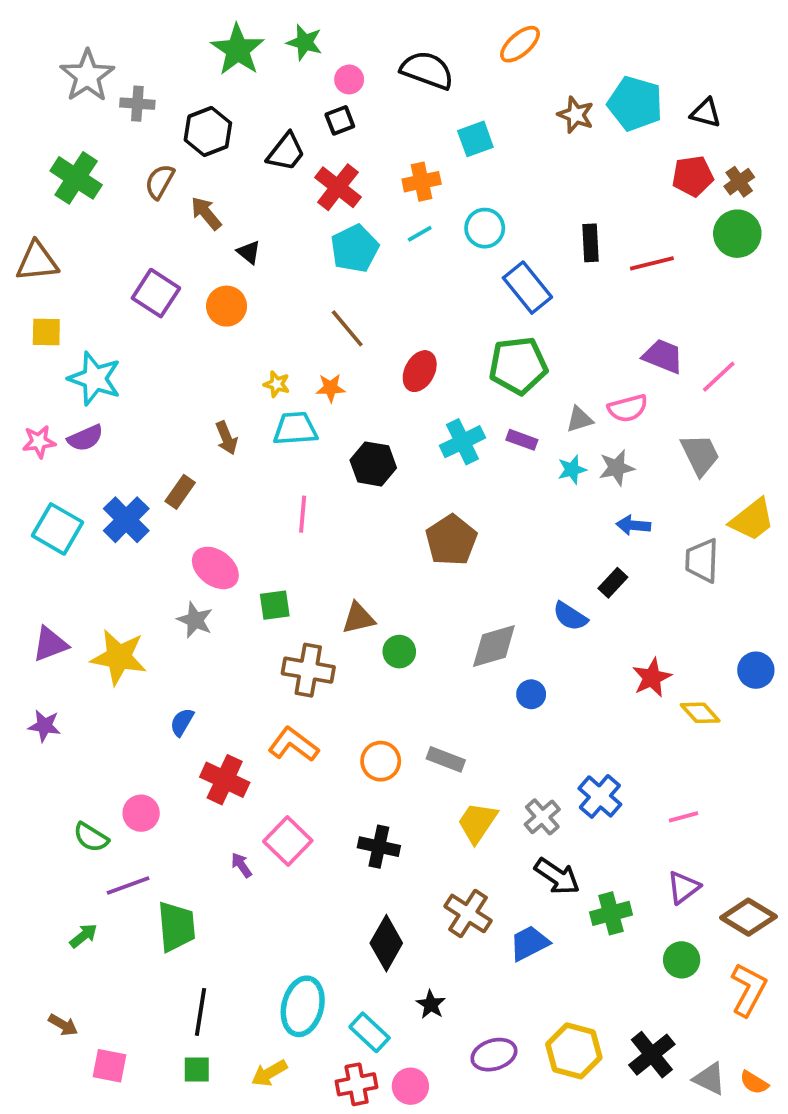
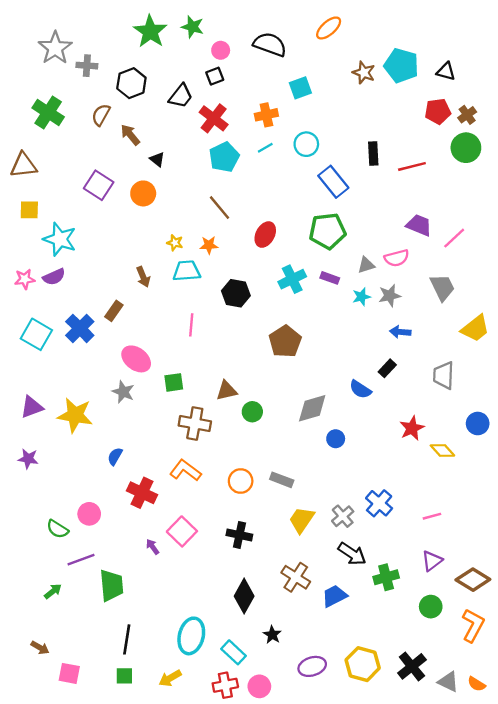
gray trapezoid: (702, 561) -> (444, 375), moved

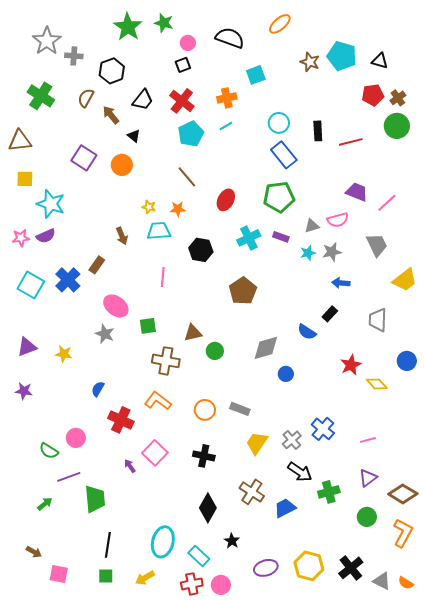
black trapezoid: (181, 96) -> (143, 100), moved
cyan circle: (306, 144) -> (279, 123), moved
yellow star: (75, 415) -> (64, 354), size x0.6

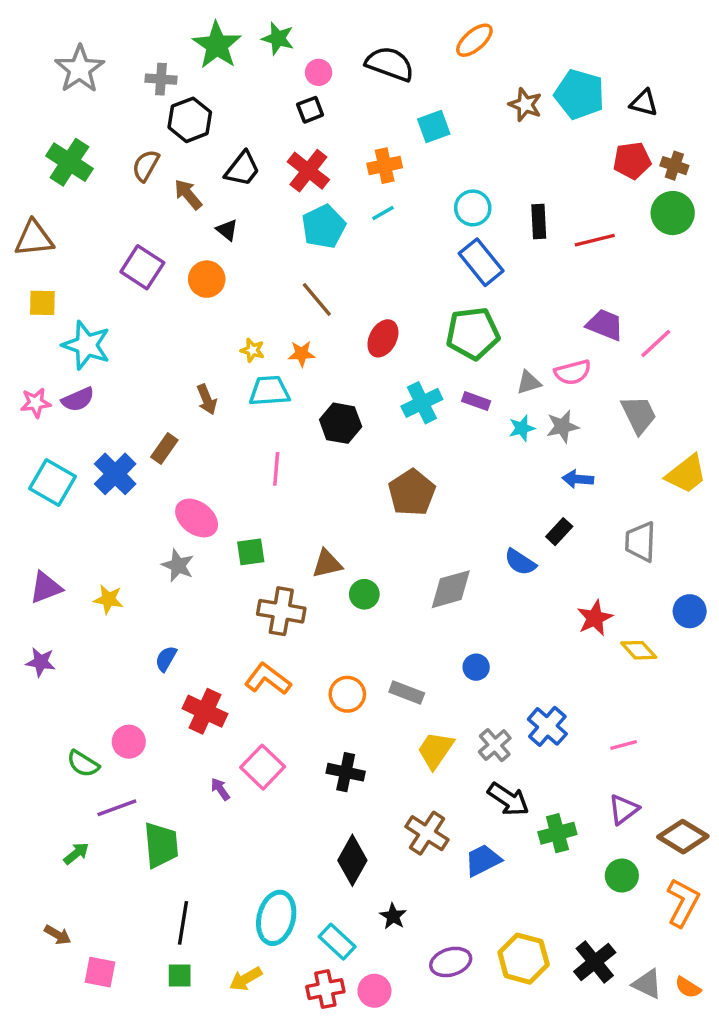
gray cross: (74, 56) -> (161, 79), moved
brown cross: (398, 98) -> (674, 166), turned -35
blue circle: (286, 374) -> (476, 667), moved

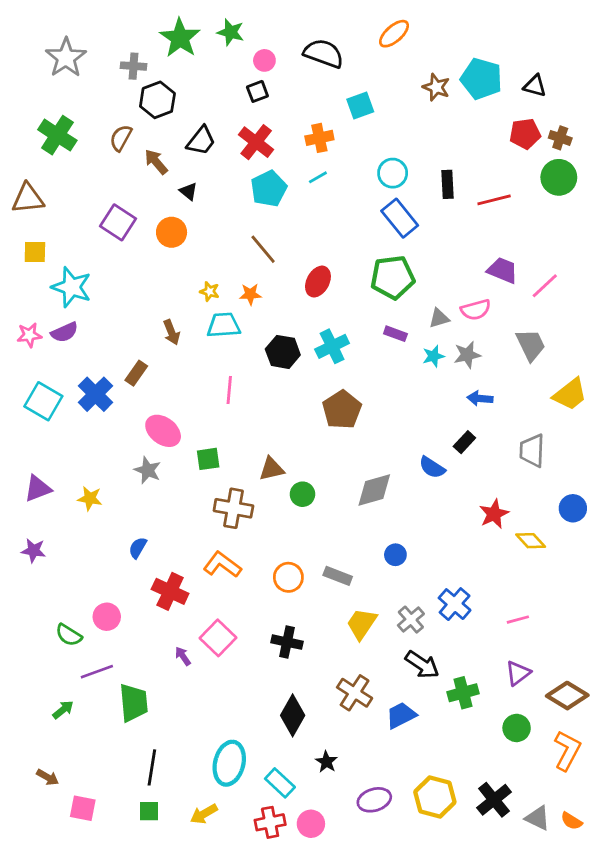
cyan cross: (422, 403) -> (332, 346), moved

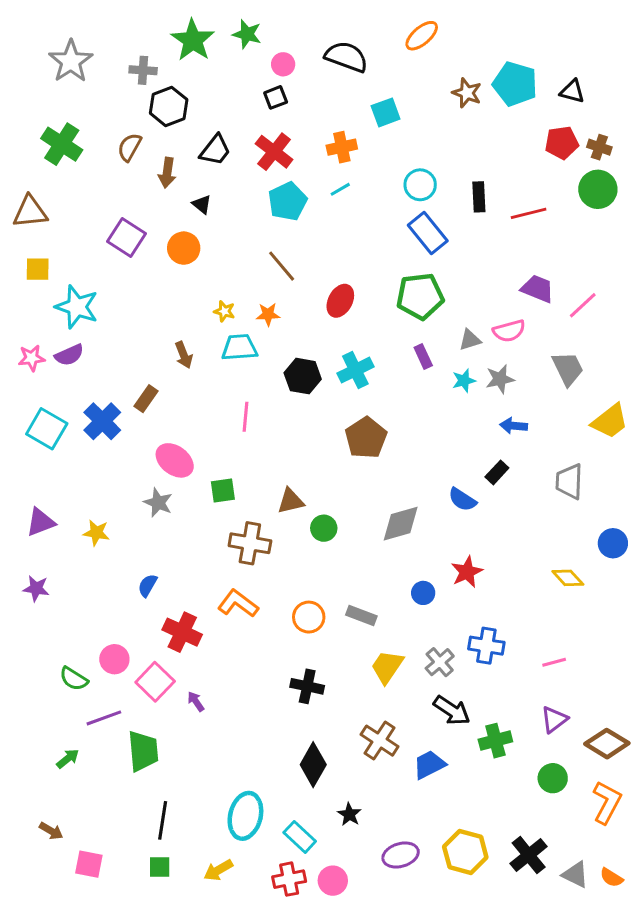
brown arrow: (156, 162) -> (167, 173), turned -132
purple rectangle: (395, 334) -> (423, 356), turned 45
red star: (494, 514) -> (467, 572), moved
blue cross: (455, 604) -> (486, 646), turned -32
pink square: (218, 638) -> (155, 682), moved

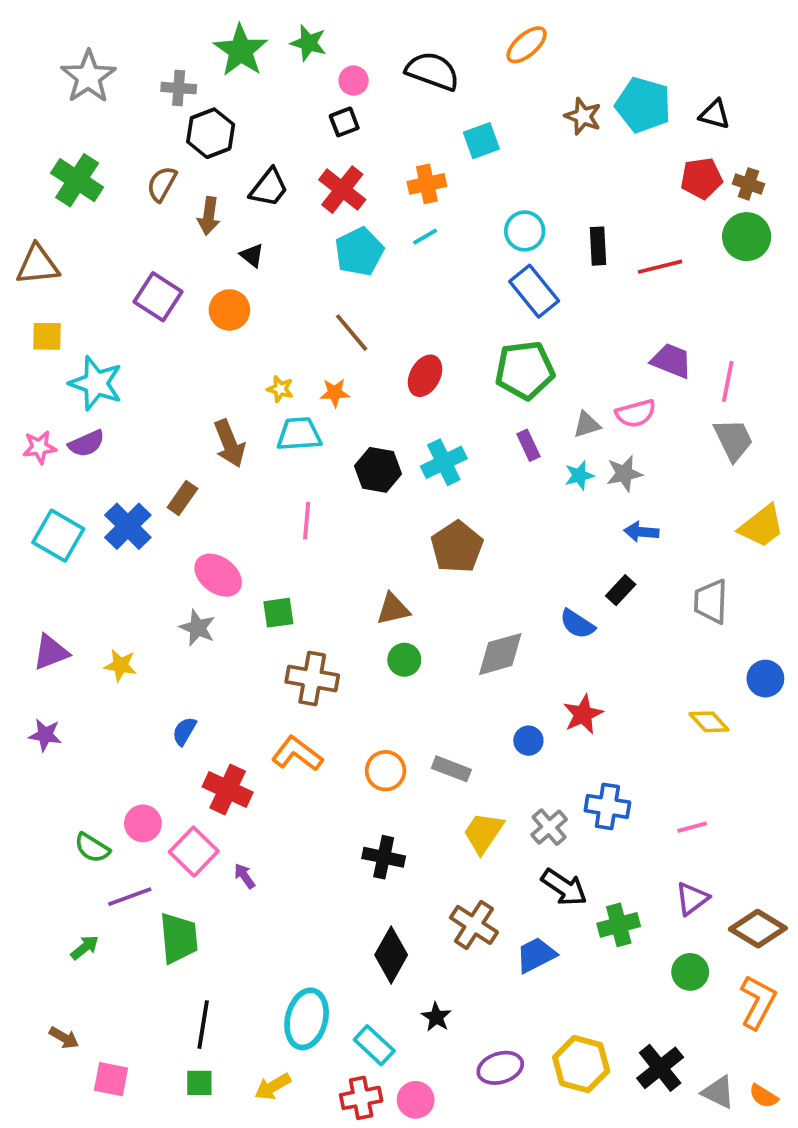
pink line: (583, 305) -> (728, 381), turned -36
brown arrow: (184, 355) -> (229, 443), size x1.4
gray trapezoid: (568, 369) -> (733, 440), moved
brown triangle: (291, 501) -> (393, 609), moved

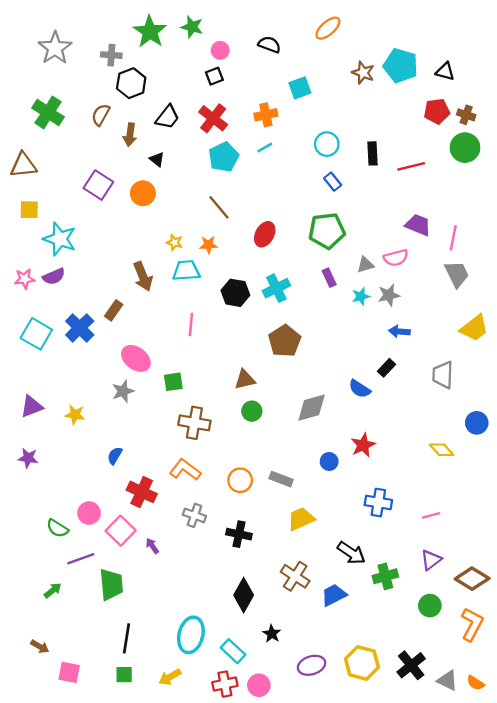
black semicircle: (433, 71) -> (269, 45), size x0.7
blue rectangle: (534, 291) -> (333, 182), size x0.6
gray star: (197, 628) -> (123, 391), turned 30
gray cross: (549, 827) -> (194, 515), moved, turned -30
yellow trapezoid: (483, 833) -> (301, 519), turned 32

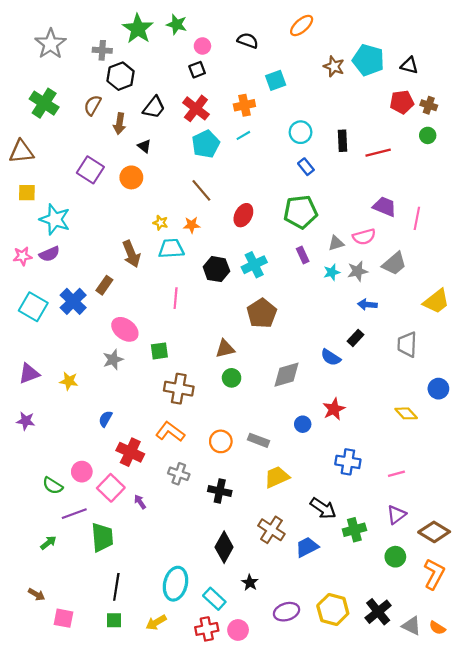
green circle: (465, 148) -> (428, 135), size x0.6
gray trapezoid: (457, 274) -> (394, 264), moved, turned 76

